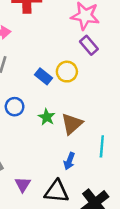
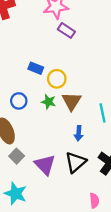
yellow circle: (67, 72) -> (57, 79), moved
purple triangle: (23, 185) -> (45, 165), size x1.5
black triangle: (57, 191) -> (75, 162), turned -30

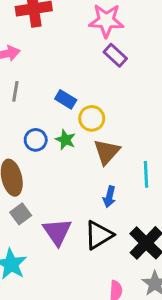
green star: (49, 102) -> (65, 140), moved

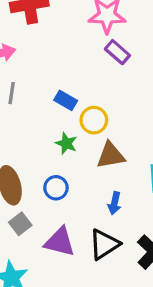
blue circle: (36, 140) -> (56, 188), moved
brown triangle: (107, 152) -> (111, 155), turned 40
purple triangle: (57, 232) -> (60, 242), turned -40

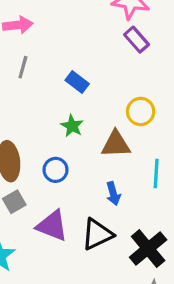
yellow circle: (94, 120) -> (141, 111), moved
blue arrow: (115, 203) -> (113, 194), turned -35

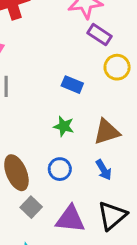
blue rectangle: (77, 82) -> (72, 85), moved
yellow circle: (141, 111) -> (117, 67), moved
blue arrow: (113, 194) -> (104, 170), moved

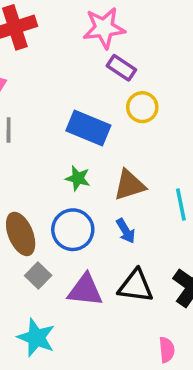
blue rectangle: (72, 85) -> (88, 128), size x1.6
blue circle: (60, 169) -> (73, 230), size x1.5
black triangle: (112, 216) -> (136, 286), turned 48

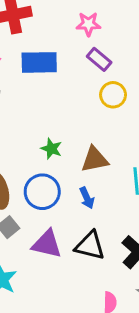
pink star: (104, 28) -> (88, 24), size x0.7
blue rectangle: (88, 128) -> (39, 62), moved, turned -30

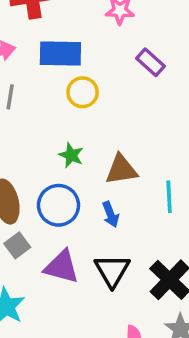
purple rectangle: (99, 59) -> (150, 62), moved
yellow circle: (113, 95) -> (83, 92), moved
black triangle: (90, 246) -> (112, 270), turned 44

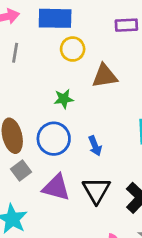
purple rectangle: (150, 62) -> (126, 25), turned -45
green star: (71, 155) -> (64, 99), turned -30
brown triangle: (121, 170) -> (105, 76), moved

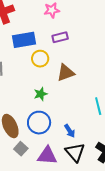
purple rectangle: (126, 25) -> (60, 37), moved
blue arrow: (95, 146) -> (70, 131), moved

